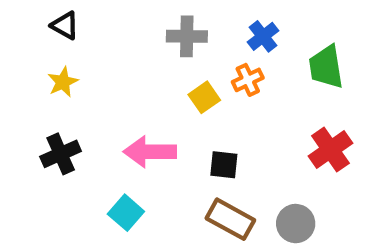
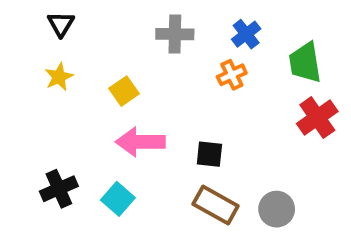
black triangle: (65, 25) -> (61, 24), turned 32
yellow square: (204, 97) -> (124, 91), moved
red cross: (330, 150) -> (317, 118), moved
black cross: (61, 154) -> (59, 189), moved

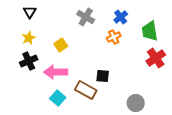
gray cross: (175, 34) -> (86, 17), turned 30
pink arrow: (140, 142) -> (56, 72), moved
black cross: (59, 189) -> (29, 61), moved
brown rectangle: (216, 205) -> (86, 90), moved

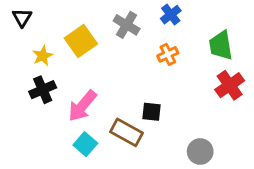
black triangle: (30, 12) -> (22, 18), moved
blue cross: (121, 17) -> (171, 15), moved
yellow square: (61, 45) -> (81, 41), moved, size x1.5
pink arrow: (56, 72) -> (82, 106), turned -50

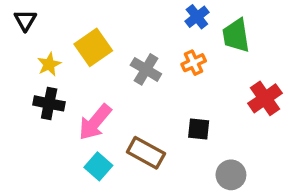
gray cross: (127, 25) -> (146, 69), moved
green trapezoid: (221, 45) -> (236, 35), moved
black cross: (43, 90) -> (49, 103), turned 35
black square: (152, 112) -> (199, 129), moved

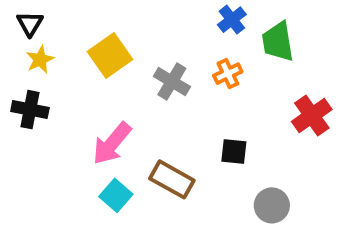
yellow star: (49, 64) -> (40, 60), moved
black cross: (49, 103) -> (30, 110), moved

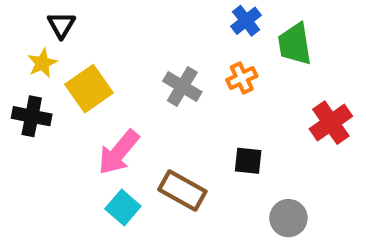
black triangle: (30, 24) -> (61, 25), moved
yellow square: (110, 56) -> (89, 89), moved

